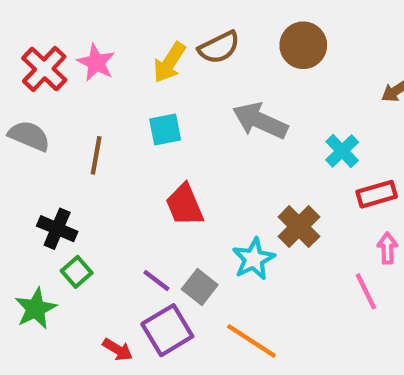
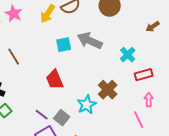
cyan square: (165, 129) -> (64, 45), moved
brown line: (96, 155) -> (14, 57), turned -42

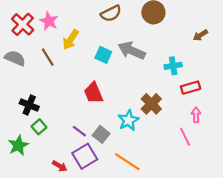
yellow arrow: (48, 14) -> (71, 40), moved
cyan square: (64, 45) -> (103, 55), turned 35
cyan cross: (128, 55) -> (173, 66), turned 35
brown line: (14, 57) -> (48, 57), moved

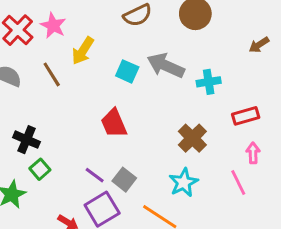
cyan cross: (173, 66) -> (209, 82), moved
cyan star: (128, 120) -> (183, 183), moved

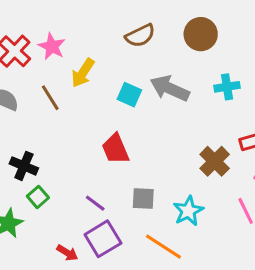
cyan cross: (209, 82) -> (227, 87), moved
brown cross: (192, 138) -> (215, 161), moved
gray square: (124, 180) -> (143, 198), moved, turned -35

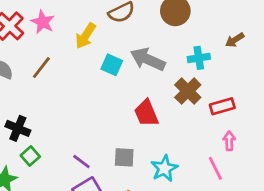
yellow arrow: (83, 73) -> (86, 36), moved
brown line: (50, 98) -> (41, 68), turned 70
red trapezoid: (115, 149) -> (146, 113), moved
brown cross: (215, 161) -> (188, 91), moved

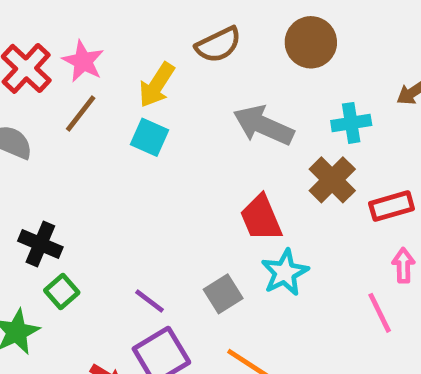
cyan square: (112, 65) -> (150, 137), moved
brown line: (41, 68) -> (81, 113), moved
gray square: (124, 157) -> (223, 294), turned -35
cyan star: (164, 168) -> (285, 272), moved

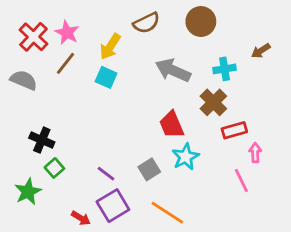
red rectangle: (392, 206) -> (234, 130), moved

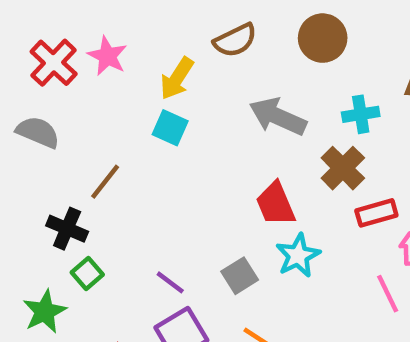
brown line: (66, 63) -> (105, 182), moved

